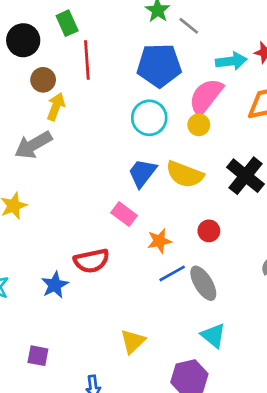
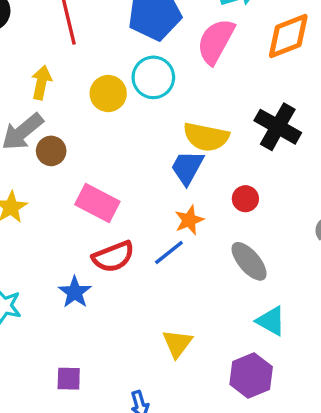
brown circle: (43, 80) -> (51, 151), moved
yellow circle: (199, 125) -> (108, 94), moved, size x1.4
blue trapezoid: (142, 173) -> (187, 167), moved
pink rectangle: (124, 214) -> (97, 203), moved, size x1.4
blue line: (172, 273) -> (169, 253), moved

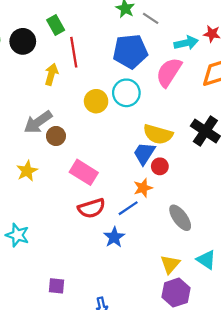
yellow arrow: (41, 82) -> (51, 74), moved
red circle: (245, 199) -> (160, 166), moved
blue star: (75, 292) -> (114, 237), moved
cyan triangle: (271, 321) -> (206, 260), moved
yellow triangle: (177, 343) -> (170, 264), moved

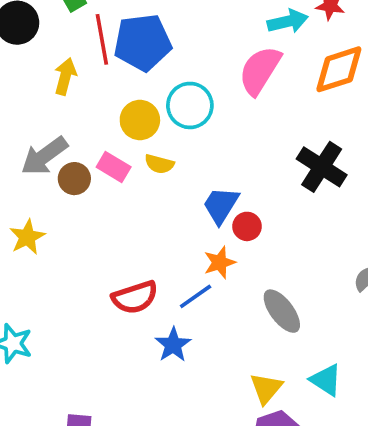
blue pentagon: (130, 51) -> (143, 42), moved
yellow semicircle: (158, 134) -> (159, 164), moved, size x0.6
pink rectangle: (84, 172) -> (114, 167), moved, size x0.7

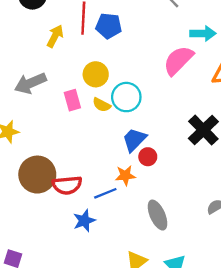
blue pentagon: (143, 42) -> (109, 26), size x0.7
cyan circle: (190, 105) -> (126, 97), moved
pink rectangle: (114, 167) -> (72, 100), turned 30
brown circle: (74, 179) -> (37, 175), moved, size x1.8

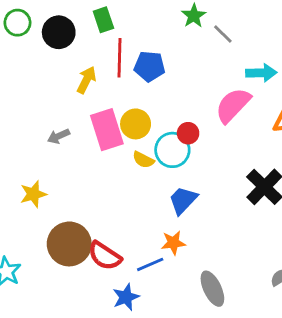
gray arrow: (30, 83) -> (59, 136), size x0.6
pink rectangle: (72, 100) -> (107, 130), moved, size x1.6
red circle: (148, 157) -> (188, 133), moved
red semicircle: (67, 185) -> (105, 256), turned 40

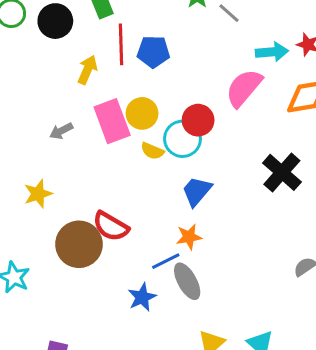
red circle: (188, 133) -> (198, 120), size x1.4
red semicircle: (105, 256) -> (111, 226), moved
gray ellipse: (212, 289) -> (187, 281), moved

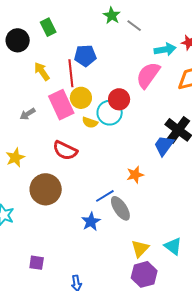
red line: (121, 44) -> (71, 73), moved
yellow arrow: (87, 70) -> (42, 71), turned -54
blue trapezoid: (197, 191) -> (164, 146), moved
red semicircle: (111, 226) -> (65, 151), moved
orange star: (189, 237) -> (135, 175), moved

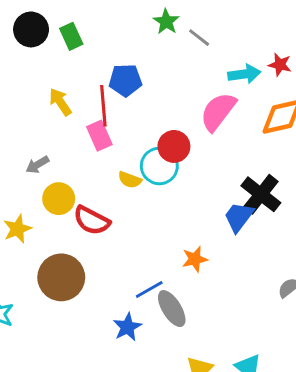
black circle: (18, 40) -> (31, 29), moved
yellow circle: (81, 98) -> (59, 199), moved
pink rectangle: (61, 105) -> (99, 136), moved, size x0.7

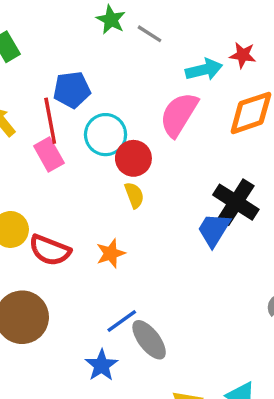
cyan circle: (159, 166) -> (106, 135), moved
yellow semicircle: (130, 180) -> (134, 195), moved, turned -125
orange star: (195, 259) -> (111, 253), moved

